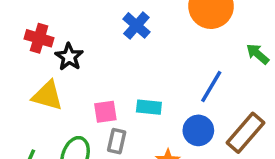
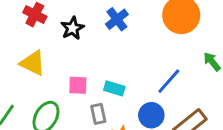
black star: (69, 57) -> (73, 28), moved
gray rectangle: (117, 141) -> (98, 114), moved, turned -36

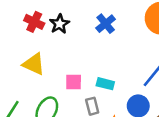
black star: (73, 28) -> (60, 24), moved

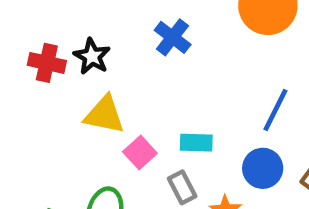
yellow triangle: (34, 64) -> (104, 115), moved
pink square: (74, 82) -> (140, 152), turned -30

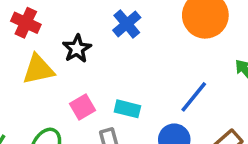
black star: (92, 56) -> (77, 49), moved
yellow triangle: (104, 115) -> (38, 69), moved, turned -36

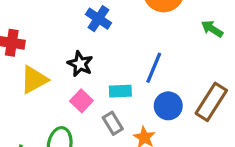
black star: (77, 49) -> (80, 64), moved
blue line: (194, 97) -> (154, 68), moved

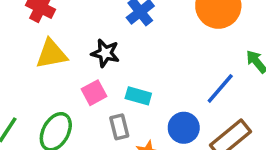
black star: (80, 64) -> (105, 53), turned -30
blue line: (154, 68) -> (220, 88), moved

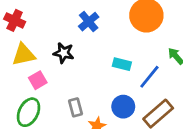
pink square: (94, 93) -> (38, 80), moved
cyan rectangle: (138, 96) -> (122, 64), moved

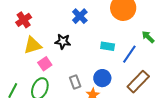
red cross: (15, 20) -> (24, 20), turned 35
blue circle: (123, 107) -> (102, 78), moved

